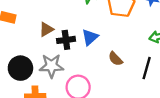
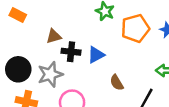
gray star: (51, 66) -> (50, 74), turned -30

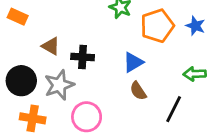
brown triangle: (54, 36) -> (51, 46), moved, turned 49
blue triangle: (96, 55) -> (133, 62), moved

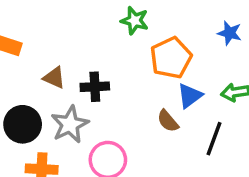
orange pentagon: (157, 26) -> (171, 58), moved
blue triangle: (133, 62) -> (190, 96), moved

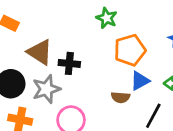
brown triangle: (54, 78) -> (40, 52), size x1.5
brown semicircle: (168, 121) -> (121, 97), turned -54

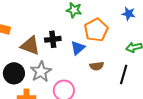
black cross: (69, 63) -> (53, 39), moved
blue triangle: (140, 81) -> (78, 48), moved

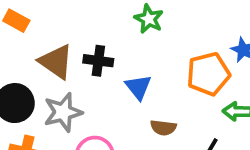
orange pentagon: (96, 30) -> (208, 74), moved
blue triangle: (78, 48) -> (138, 87), turned -42

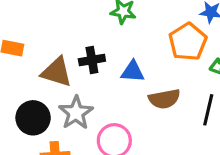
blue triangle: (138, 87) -> (133, 71), turned -30
brown semicircle: (163, 128) -> (164, 99), size x1.4

